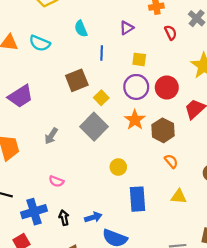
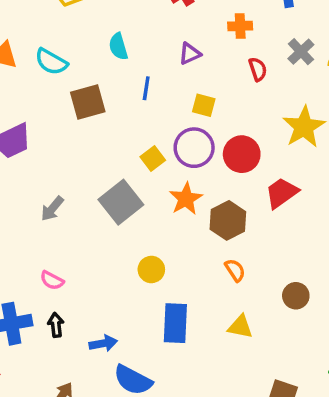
brown square: (77, 80) -> (88, 102), moved
yellow square: (101, 98) -> (153, 159), moved
black arrow: (64, 218) -> (56, 325), moved

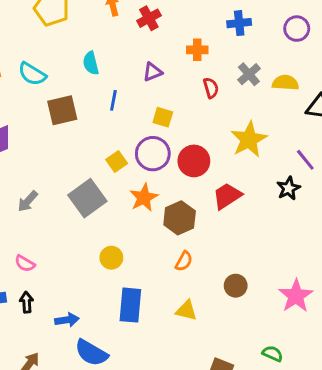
orange semicircle: (235, 270) -> (184, 261), turned 60

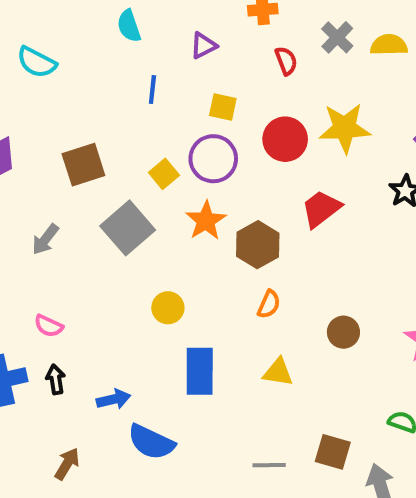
cyan semicircle: (91, 63) -> (129, 26), moved
brown square: (62, 110) -> (83, 165), moved
yellow star: (249, 140) -> (345, 128), turned 30
red circle: (194, 161) -> (285, 139), moved

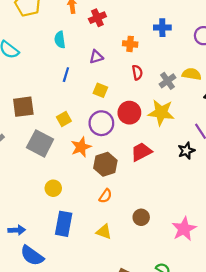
gray cross: (337, 37) -> (168, 81), moved
purple circle: (213, 159) -> (101, 123), moved
gray square: (128, 228) -> (40, 143), turned -32

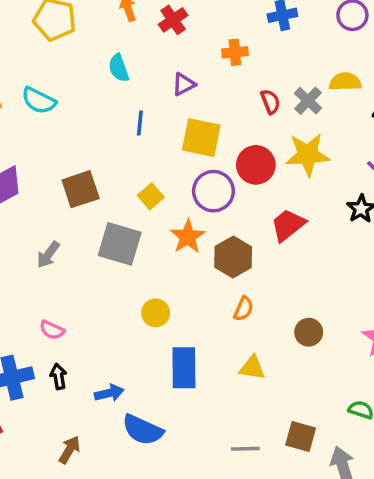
red semicircle: (137, 72) -> (270, 102), moved
yellow square: (100, 90) -> (201, 138), size x1.6

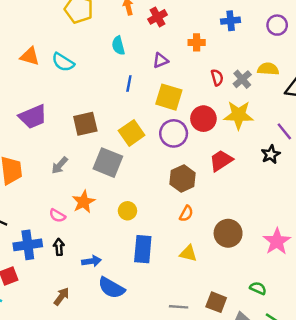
yellow square: (151, 196) -> (132, 133), size x1.5
orange star: (188, 237) -> (84, 202), moved
brown circle: (309, 332) -> (228, 233), size x1.5

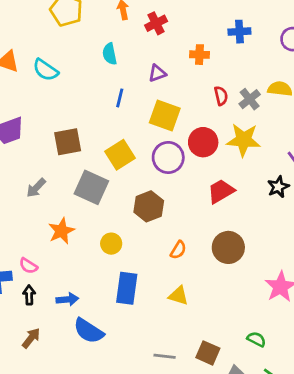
brown hexagon: (183, 178) -> (149, 206), moved
pink semicircle: (57, 216) -> (28, 266), moved
brown circle: (228, 233) -> (228, 247), moved
black arrow: (59, 247) -> (29, 295), moved

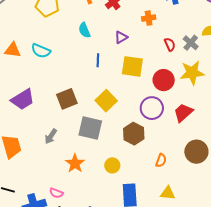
purple circle: (168, 157) -> (152, 108), moved

